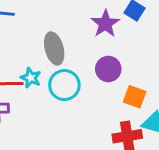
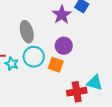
cyan star: (31, 78) -> (12, 64), moved
orange square: (135, 97) -> (56, 65), moved

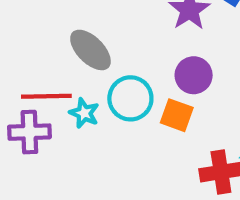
gray ellipse: (27, 32) -> (90, 50), moved, turned -30

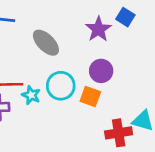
gray ellipse: (90, 50) -> (46, 43), moved

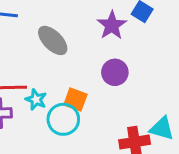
cyan circle: (61, 86) -> (63, 119), moved
orange square: (90, 97) -> (75, 100), moved

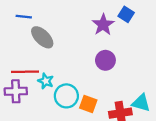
gray ellipse: (53, 40) -> (42, 37), moved
orange square: (75, 100) -> (88, 104), moved

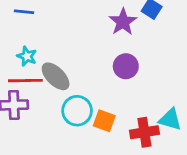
gray ellipse: (42, 37) -> (56, 76), moved
cyan star: (46, 81) -> (27, 56), moved

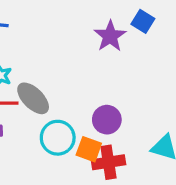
purple circle: (126, 66) -> (107, 120), moved
red cross: (144, 132) -> (108, 162), moved

